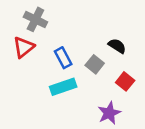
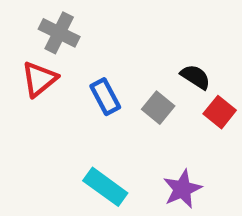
red square: (125, 81) -> (220, 112), moved
cyan rectangle: (63, 87) -> (105, 187), moved, turned 55

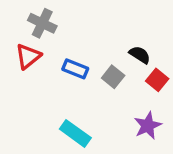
blue rectangle: (105, 97) -> (75, 69), turned -40
purple star: (182, 189) -> (148, 126), moved

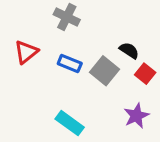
gray cross: (42, 23) -> (67, 17), moved
gray square: (113, 77) -> (104, 71), size x1.4

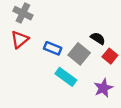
gray cross: (67, 17) -> (23, 13), moved
cyan rectangle: (70, 123) -> (66, 77), moved

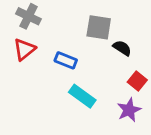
gray square: (79, 54) -> (99, 27), moved, turned -30
red square: (110, 56) -> (137, 81), moved

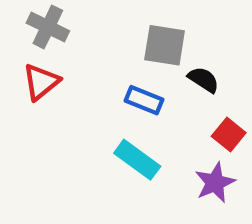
blue rectangle: (66, 60) -> (144, 100), moved

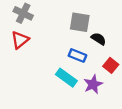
blue rectangle: (144, 100) -> (77, 55), moved
purple star: (215, 183) -> (93, 84), moved

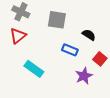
gray square: (80, 22) -> (57, 20), moved
cyan rectangle: (66, 78) -> (34, 69), moved

